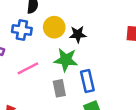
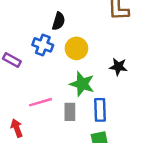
black star: (78, 34) -> (118, 67), moved
pink line: (28, 68) -> (40, 102), moved

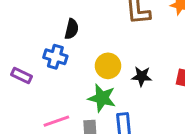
yellow circle: (76, 48) -> (108, 66), moved

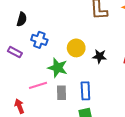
black semicircle: (72, 29) -> (22, 19), moved
green star: (102, 98) -> (58, 68), moved

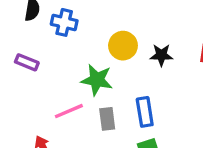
blue cross: (39, 40) -> (64, 22), moved

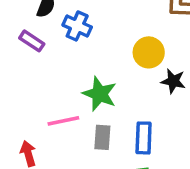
yellow circle: (123, 46) -> (149, 52), moved
purple rectangle: (27, 62) -> (32, 41), moved

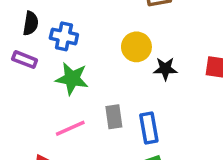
green star: (100, 94) -> (72, 79), moved
gray rectangle: (102, 137) -> (114, 117), moved

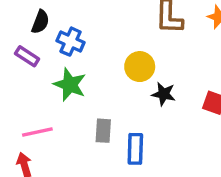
pink line: (70, 128) -> (37, 132), moved

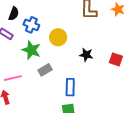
yellow circle: (140, 67) -> (58, 37), moved
gray rectangle: (103, 131) -> (45, 70), moved, turned 56

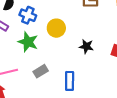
gray rectangle: (45, 70) -> (41, 71), moved

